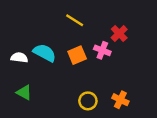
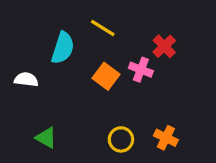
cyan semicircle: (45, 53) -> (63, 48), moved, turned 80
orange square: (77, 55) -> (106, 76), turned -30
green triangle: (24, 92) -> (46, 138), moved

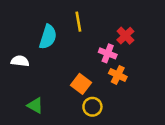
yellow line: (103, 28) -> (78, 22), turned 48
orange square: (106, 76) -> (81, 84), moved
orange cross: (166, 138) -> (118, 75), moved

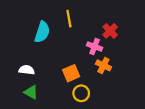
white semicircle: (20, 61) -> (27, 70), moved
orange square: (81, 84) -> (71, 73), turned 30

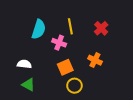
yellow line: (69, 19) -> (70, 26), moved
pink cross: (95, 47) -> (59, 43), moved

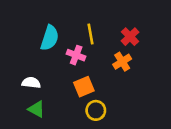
orange cross: (95, 60) -> (122, 62), moved, turned 32

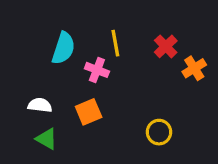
orange cross: (122, 62) -> (194, 68), moved
orange square: (84, 87) -> (89, 112), moved
yellow circle: (96, 110) -> (159, 132), moved

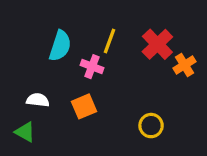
yellow line: (115, 43) -> (110, 41), turned 30
red cross: (166, 46) -> (157, 44), size x1.4
green triangle: (47, 139) -> (25, 132), moved

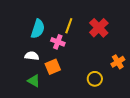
orange cross: (185, 65) -> (118, 62), moved
white semicircle: (38, 100) -> (32, 56), moved
green triangle: (25, 132) -> (34, 81), moved

